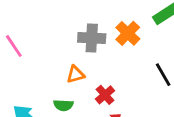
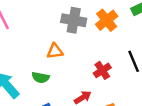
red cross: (105, 95) -> (102, 70), moved

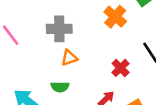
gray cross: (74, 20) -> (59, 29), moved

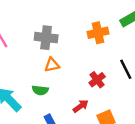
orange cross: (115, 17) -> (98, 33), turned 30

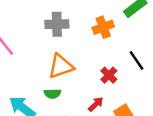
gray cross: (46, 38) -> (57, 24), moved
orange triangle: (52, 65) -> (61, 66), size x1.6

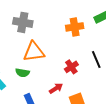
gray cross: (57, 24) -> (23, 22), moved

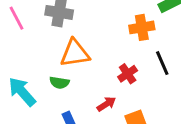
orange cross: (75, 27) -> (142, 27), moved

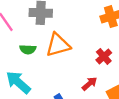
green semicircle: (59, 83) -> (28, 49), moved

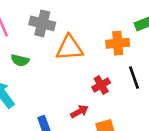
orange triangle: (58, 45) -> (69, 48), moved

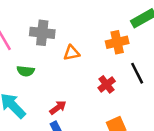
orange triangle: (69, 48) -> (72, 53), size x0.6
red arrow: (79, 111) -> (58, 108), moved

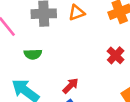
orange triangle: (72, 53) -> (77, 13), moved

